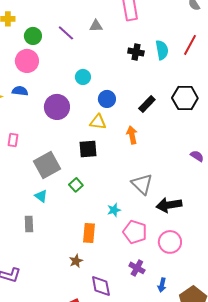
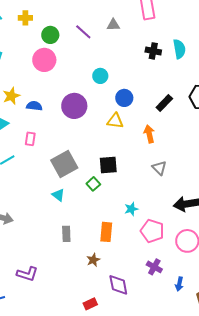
blue semicircle: (20, 91) -> (34, 106), moved
black square: (88, 149) -> (108, 165), moved
gray triangle: (142, 184) -> (159, 168), moved, size x0.7
gray rectangle: (29, 224) -> (66, 234), moved

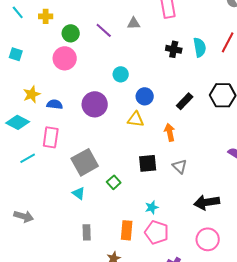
pink rectangle: (30, 139) -> (51, 137), size x1.5
black square: (108, 165) -> (148, 163), moved
pink pentagon: (152, 231) -> (157, 232), moved

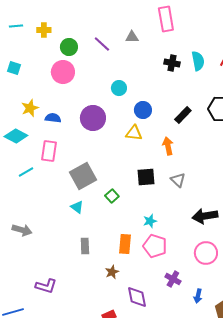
cyan line: (18, 12) -> (16, 26), turned -56

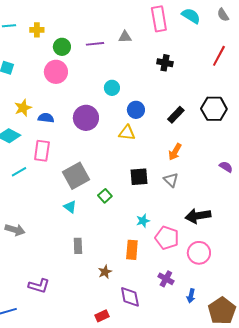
purple line: (102, 44) -> (95, 44), turned -48
cyan semicircle: (198, 61) -> (191, 16), moved, turned -48
orange arrow: (168, 146) -> (175, 152), moved, turned -138
orange rectangle: (125, 244) -> (132, 250), moved
pink pentagon: (155, 246) -> (167, 238), moved

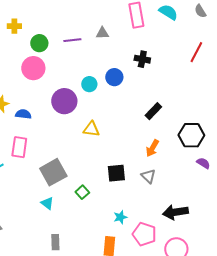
black hexagon: (214, 109) -> (191, 135), moved
blue circle: (136, 110) -> (114, 77), moved
purple circle: (86, 118) -> (64, 101), moved
yellow triangle: (127, 133) -> (91, 129), moved

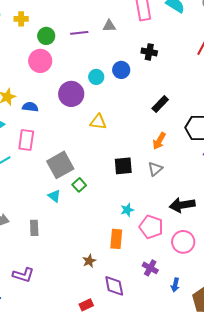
gray triangle: (148, 176) -> (155, 169), turned 35
green square: (82, 192) -> (79, 185), moved
gray rectangle: (55, 242) -> (34, 228), moved

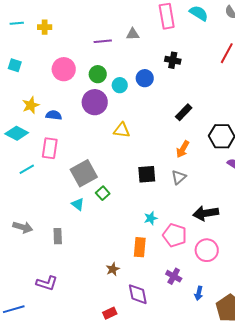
green circle: (46, 36) -> (98, 74), moved

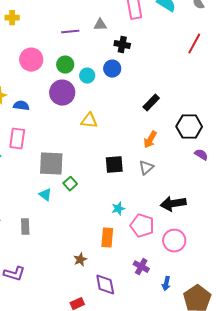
black cross: (173, 60) -> (122, 45), moved
gray square: (84, 173) -> (51, 164), turned 32

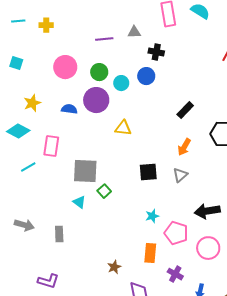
blue semicircle: (21, 106) -> (69, 109), moved
orange rectangle: (107, 238) -> (150, 253), moved

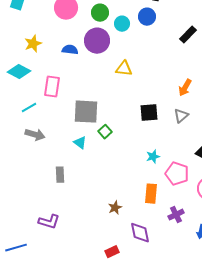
black rectangle: (185, 110) -> (188, 35), moved
gray arrow: (24, 225) -> (35, 135), moved
purple cross: (175, 274) -> (176, 215), turned 35

